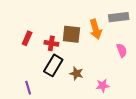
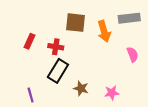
brown square: (71, 34) -> (76, 23), moved
brown star: (76, 73) -> (81, 88), moved

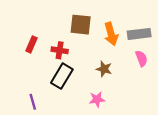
gray rectangle: (129, 18) -> (139, 34), moved
brown star: (81, 88) -> (104, 69), moved
pink star: (112, 93) -> (97, 99), moved

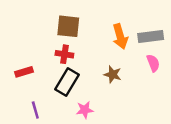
brown square: (81, 25) -> (68, 26), moved
red rectangle: (32, 44) -> (24, 72), moved, turned 49
pink star: (97, 99) -> (85, 110), moved

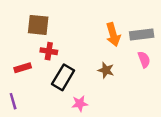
brown square: (68, 26) -> (38, 25), moved
red cross: (64, 54) -> (49, 51), moved
purple line: (35, 110) -> (13, 101), moved

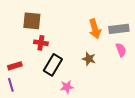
red rectangle: (23, 68) -> (15, 66), moved

